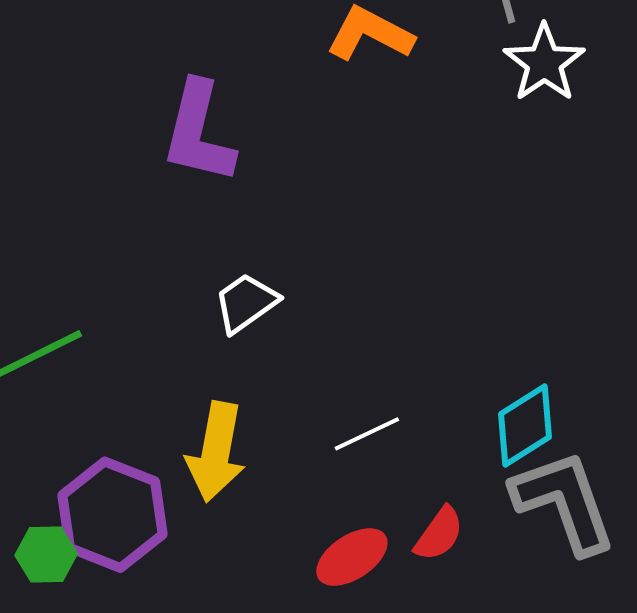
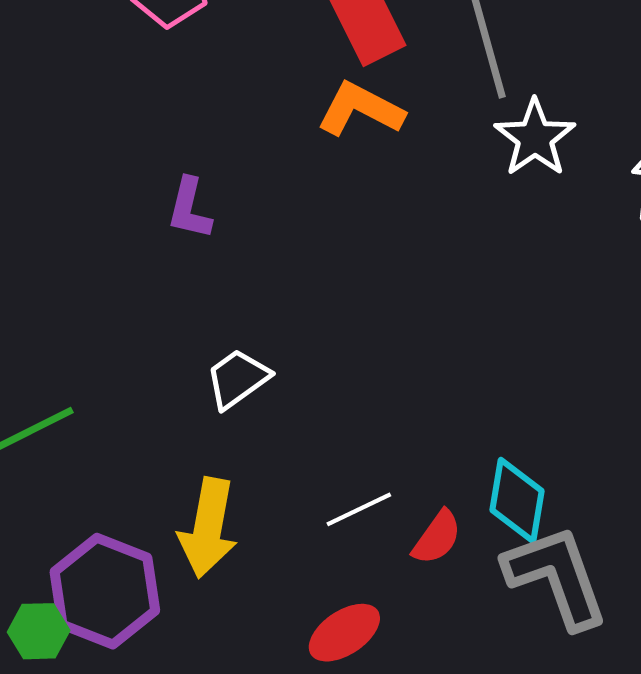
purple L-shape: (198, 132) -> (189, 208), size x0.6
cyan diamond: (525, 425) -> (517, 500), turned -48
red semicircle: (439, 534) -> (437, 537), moved

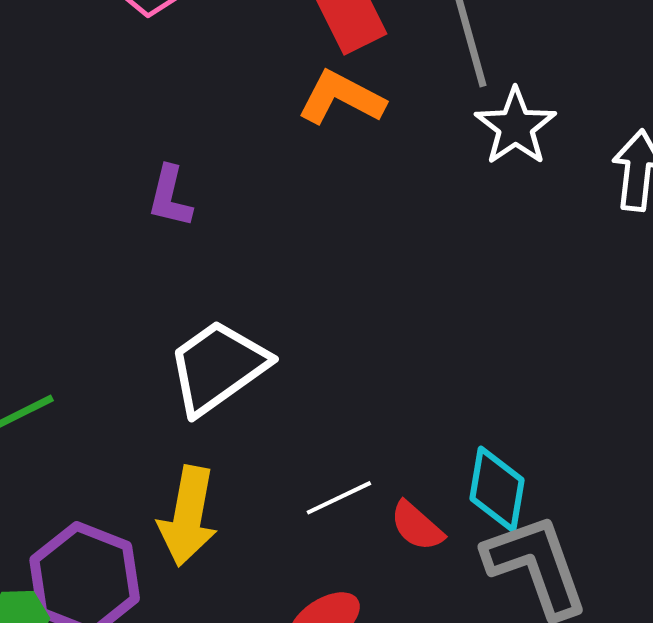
white trapezoid: (238, 379) -> (218, 367), size x1.6
red semicircle: (437, 537) -> (417, 526), turned 96

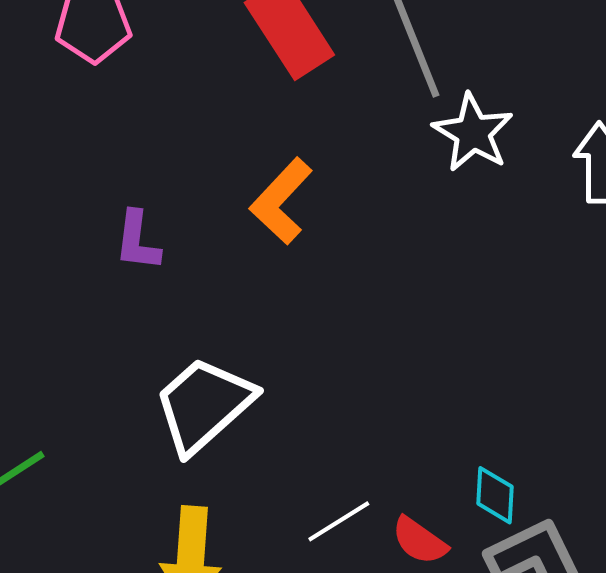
orange L-shape: (341, 98) -> (281, 201), moved, turned -68
cyan diamond: (497, 489) -> (495, 495), size x0.7

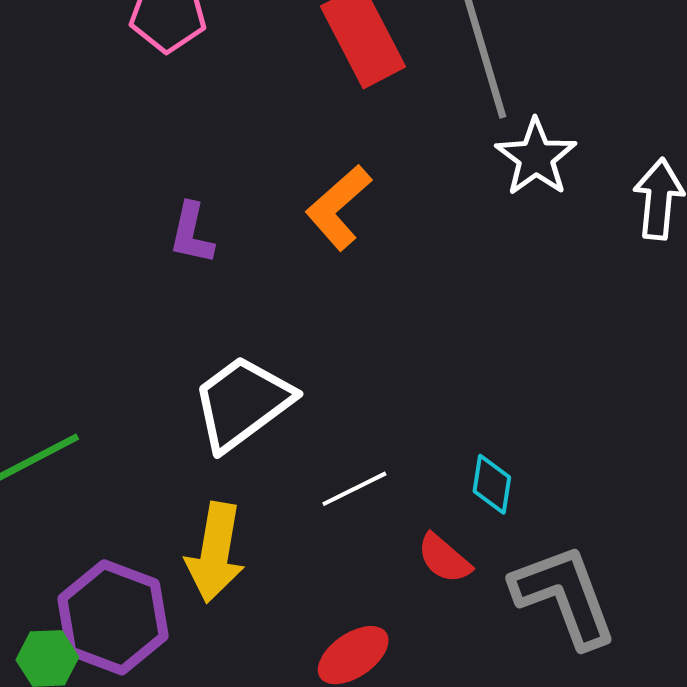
cyan diamond: (495, 495) -> (492, 484), moved
white line: (339, 521) -> (354, 489), moved

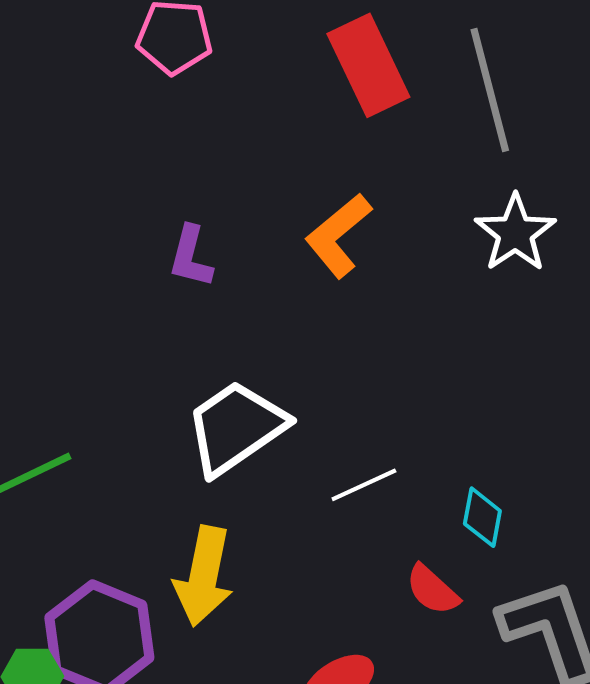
white star: (536, 157) -> (515, 233), moved
white line: (354, 489) -> (364, 485), moved

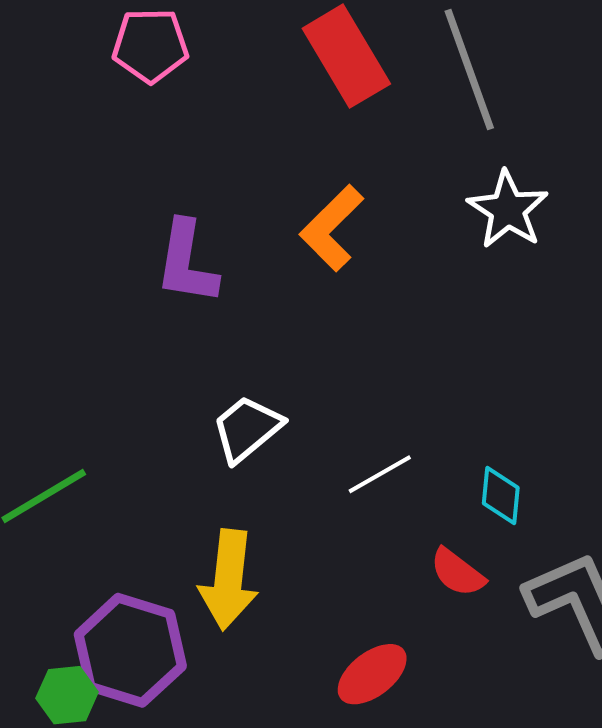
purple L-shape: (191, 257) -> (187, 262), size x1.4
white trapezoid: (236, 428) -> (247, 429), size x0.7

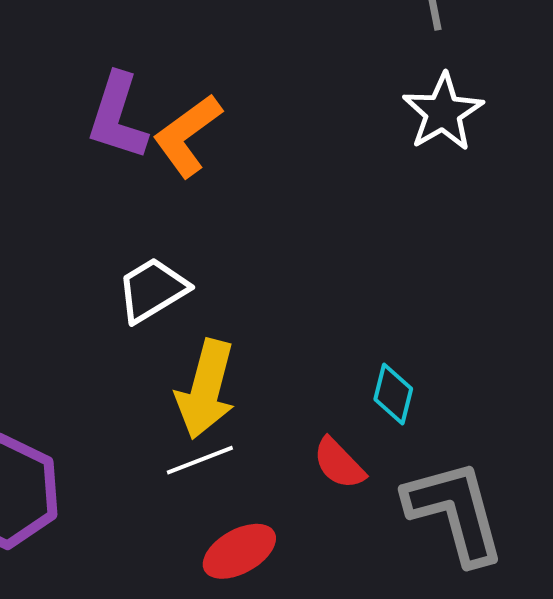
orange L-shape: (332, 228) -> (187, 135), moved
white line: (380, 474) -> (200, 460), moved
yellow arrow: (228, 580) -> (206, 389), moved

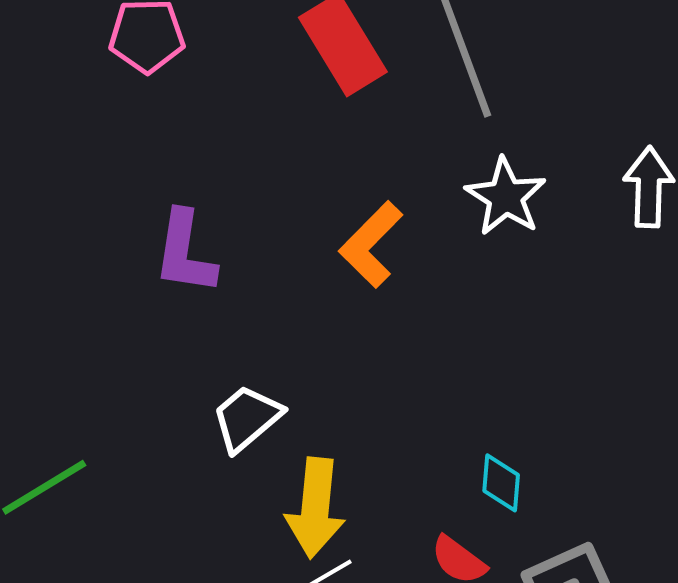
orange L-shape: (187, 135) -> (371, 245), moved

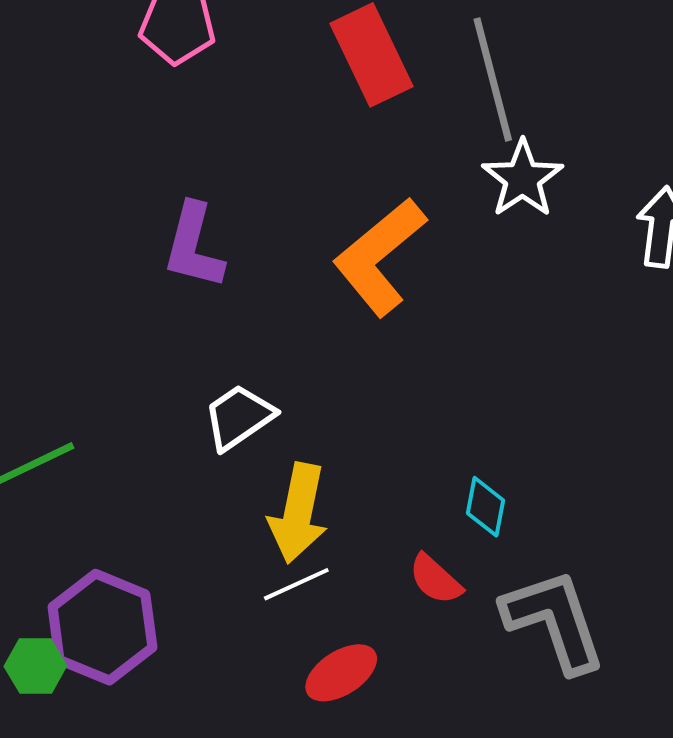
white star: (506, 197) -> (523, 179), moved
orange L-shape: (371, 245) -> (380, 257), size x1.4

